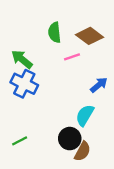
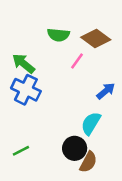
green semicircle: (55, 32) -> (58, 35), turned -78
pink line: (72, 57) -> (77, 61), turned -35

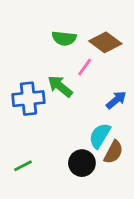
green arrow: (23, 63) -> (60, 86), moved
blue cross: (26, 90) -> (28, 99), turned -32
brown semicircle: (88, 162) -> (113, 152), moved

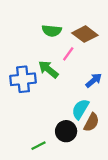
green line: (23, 166) -> (38, 146), moved

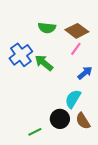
pink line: (68, 54) -> (76, 49), moved
blue cross: (23, 79) -> (21, 55), moved, turned -30
brown semicircle: (91, 122) -> (83, 121), moved, turned 120

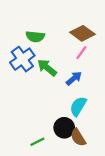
green semicircle: (47, 28) -> (35, 37), moved
blue arrow: (85, 73) -> (74, 78), moved
brown semicircle: (83, 121) -> (78, 137), moved

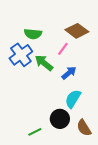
pink line: (81, 53) -> (63, 49), moved
brown semicircle: (78, 137) -> (84, 128), moved

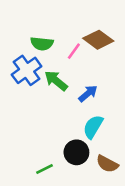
pink line: (63, 49) -> (74, 51), moved
brown semicircle: (84, 128) -> (107, 164), turned -30

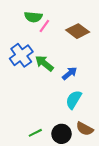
green semicircle: (42, 44) -> (33, 17), moved
pink line: (74, 51) -> (44, 26), moved
black circle: (76, 152) -> (61, 134), moved

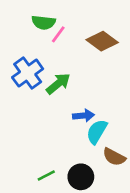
green arrow: (44, 63) -> (58, 84), turned 102
blue arrow: (70, 73) -> (83, 116), moved, turned 35
brown semicircle: (85, 129) -> (114, 157), moved

